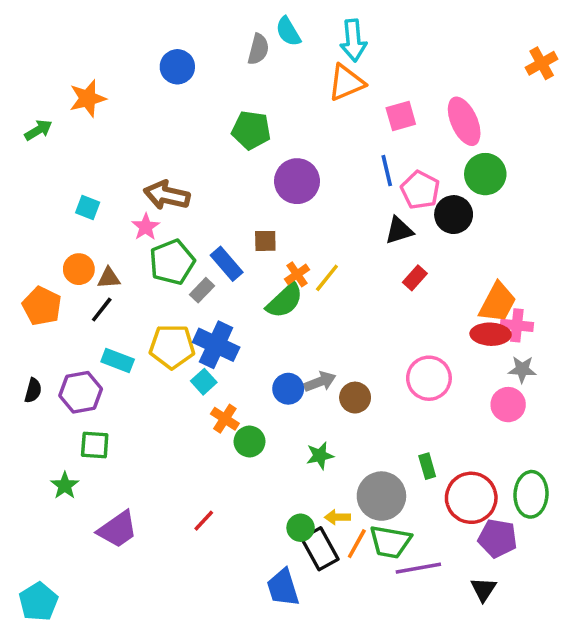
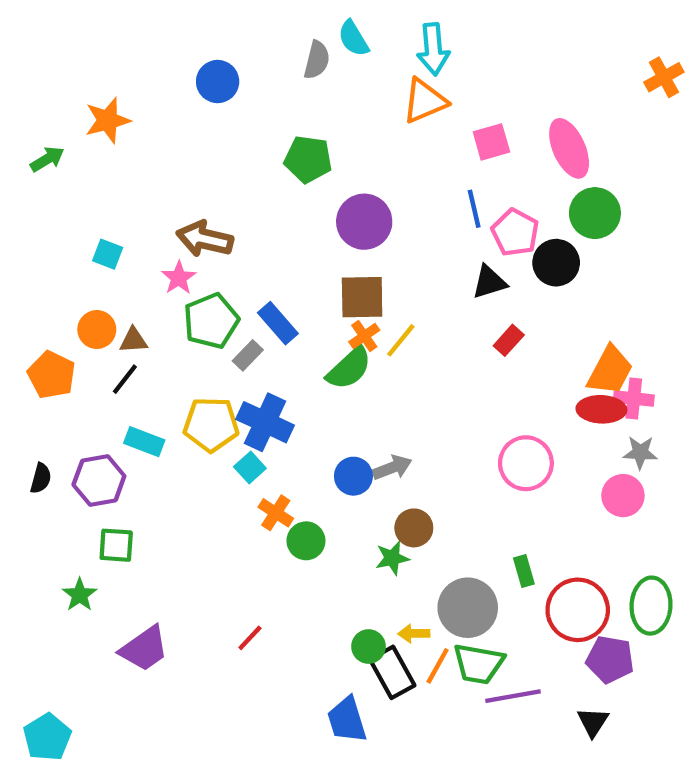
brown square: (265, 241) -> (362, 297), moved, size x1.6
brown circle: (355, 398) -> (414, 528), moved

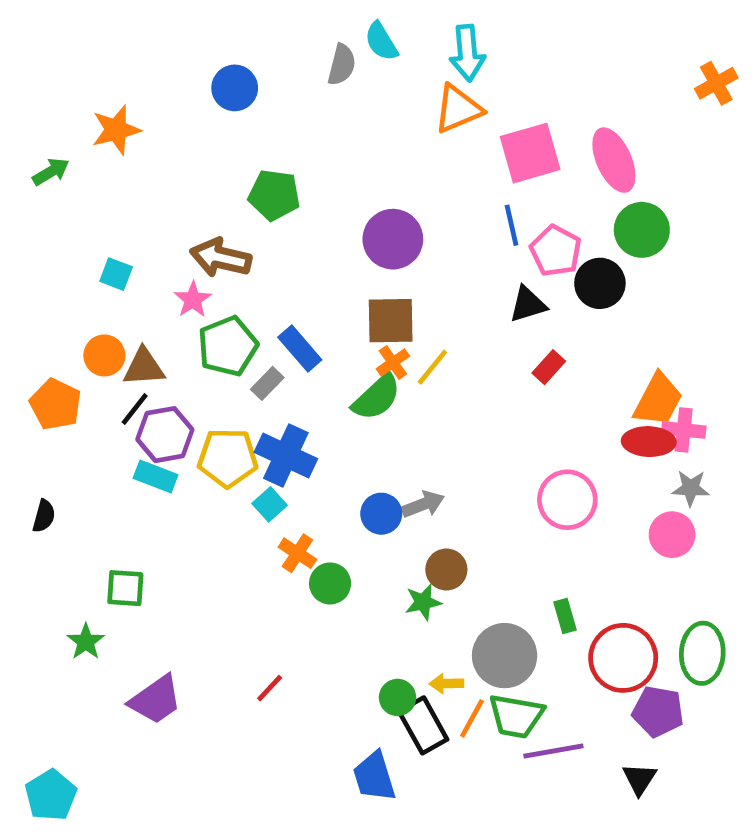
pink square: (491, 142) -> (530, 153), size x1.5
green pentagon: (308, 159) -> (274, 195), moved
brown triangle: (133, 340) -> (144, 367), size x1.4
purple hexagon: (99, 480) -> (165, 435), moved

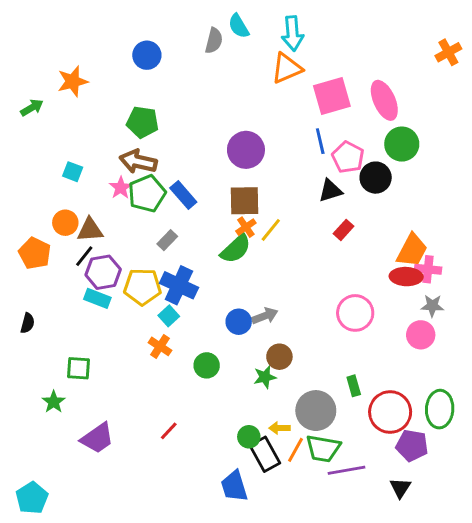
green pentagon: (274, 195) -> (143, 122), moved
green pentagon: (228, 346) -> (147, 194), moved
blue rectangle: (300, 348) -> (183, 195), moved
orange cross: (297, 553) -> (160, 346), moved

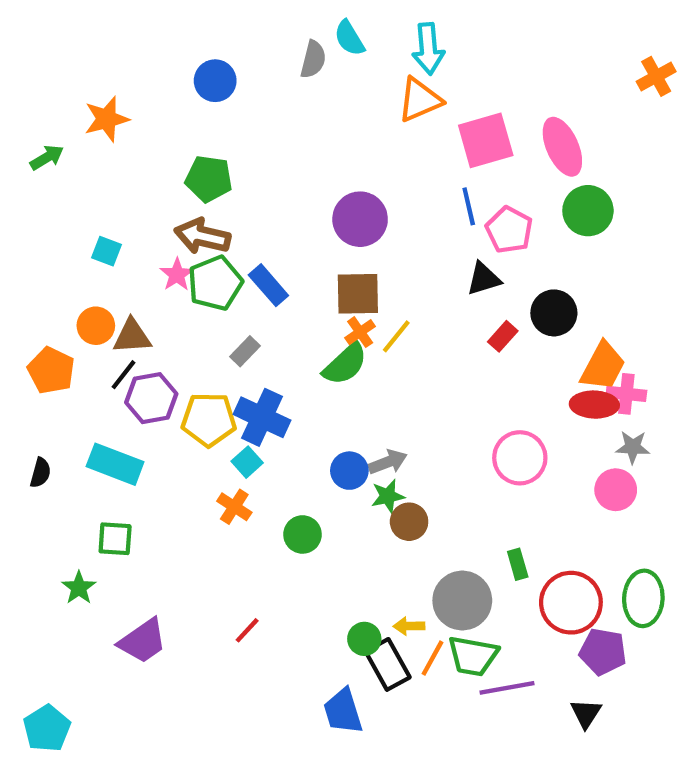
black circle: (376, 178) -> (554, 313), moved
cyan rectangle: (97, 298) -> (115, 464), moved, size x1.4
green star: (265, 377) -> (388, 496), moved

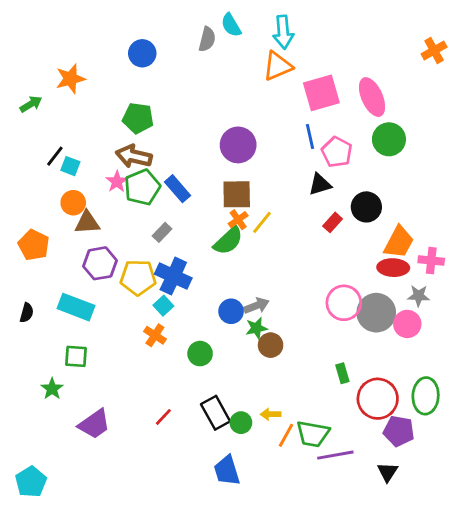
orange circle: (96, 326) -> (73, 203), moved
black line: (124, 375) -> (55, 156), moved
pink cross: (626, 394) -> (431, 261), moved
gray circle: (462, 601) -> (376, 313), moved
black rectangle: (388, 664) -> (216, 413), moved

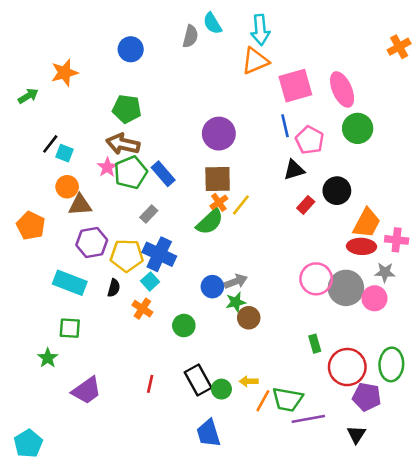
black semicircle: (27, 313) -> (114, 288), moved
red line: (163, 417) -> (150, 384), turned -30

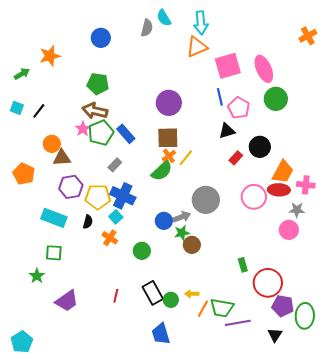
cyan square: (65, 153) -> (17, 108), moved
pink circle: (316, 279) -> (254, 197), moved
gray circle: (346, 288) -> (206, 200), moved
green ellipse: (391, 364) -> (305, 316), moved

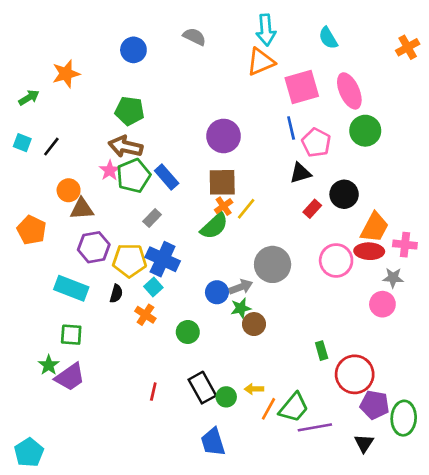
cyan semicircle: (164, 18) -> (328, 38), moved
gray semicircle: (147, 28) -> (194, 37), turned -78
purple trapezoid: (67, 301) -> (70, 377), moved
green trapezoid: (222, 308) -> (294, 407), turned -60

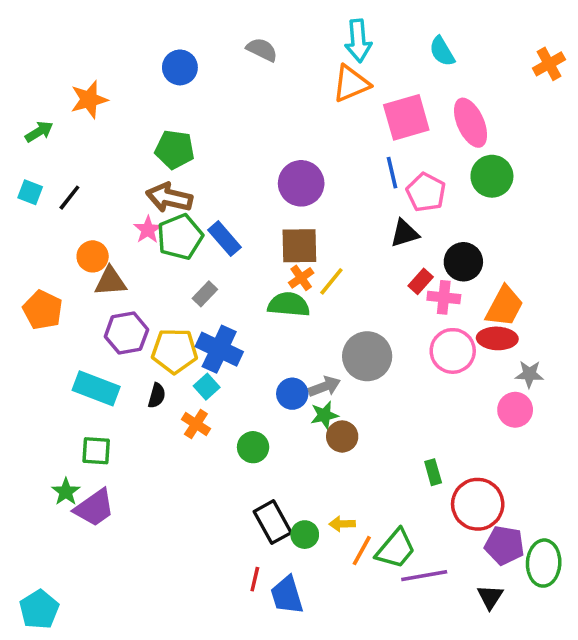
green semicircle: (214, 226) -> (289, 305), turned -132
pink cross: (405, 245) -> (444, 297), moved
red line: (153, 392) -> (255, 579), moved

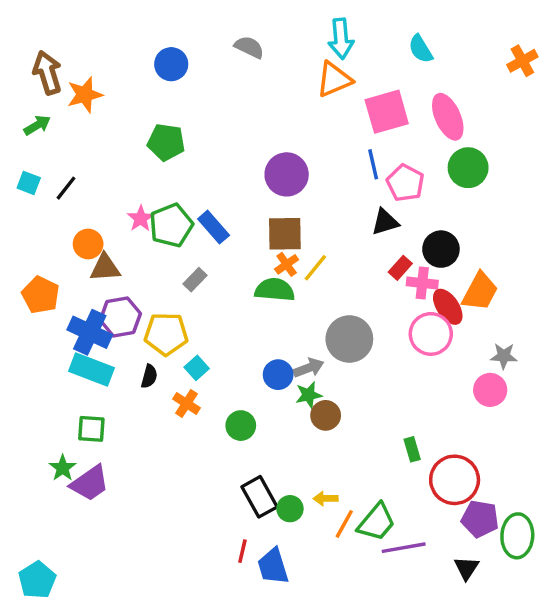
brown arrow: (169, 198) -> (47, 73), moved, turned 60
red ellipse: (497, 338) -> (448, 307), moved, turned 54
blue cross: (219, 349) -> (90, 332), moved

